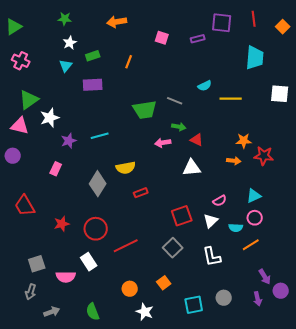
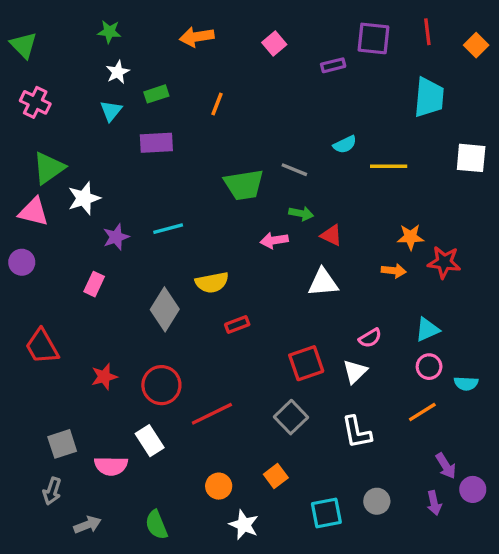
green triangle: (14, 27) -> (23, 45), turned -42
pink square: (162, 38) -> (274, 43), moved, turned 32
cyan semicircle: (236, 228) -> (466, 383), moved

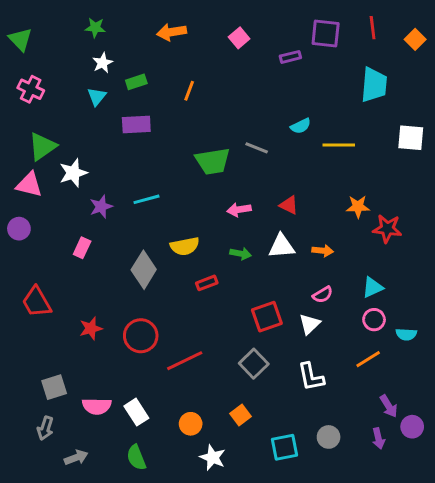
green arrow: (301, 213) -> (240, 254), moved
orange arrow: (394, 271) -> (323, 251), moved
white rectangle: (150, 441) -> (136, 412), moved

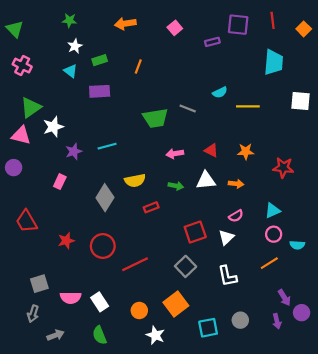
cyan triangle: (97, 97) -> (71, 71), turned -32
orange star: (358, 207) -> (246, 151), moved
orange square: (240, 415) -> (176, 304), size x1.6

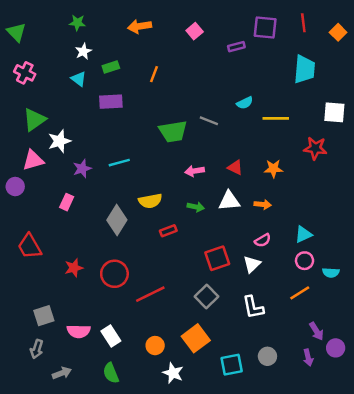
pink triangle: (21, 135) -> (33, 160), moved, turned -30
red star: (283, 168) -> (315, 148), moved

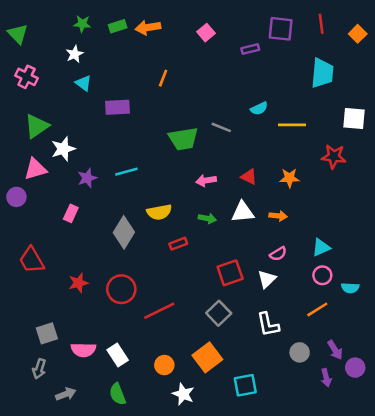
white star: (83, 51) -> (75, 54), moved
green rectangle: (111, 67) -> (118, 26), moved
gray circle: (267, 356) -> (300, 352), moved

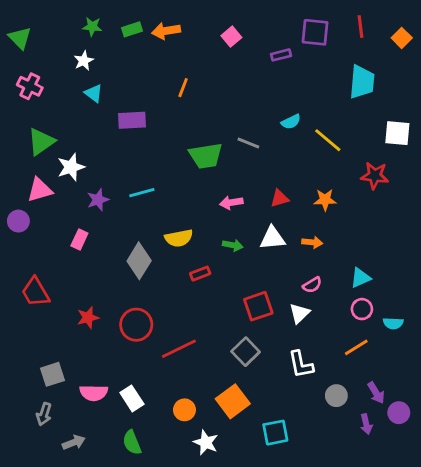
yellow line: (292, 125) -> (328, 140), turned 40
red triangle: (249, 177) -> (280, 198), turned -42

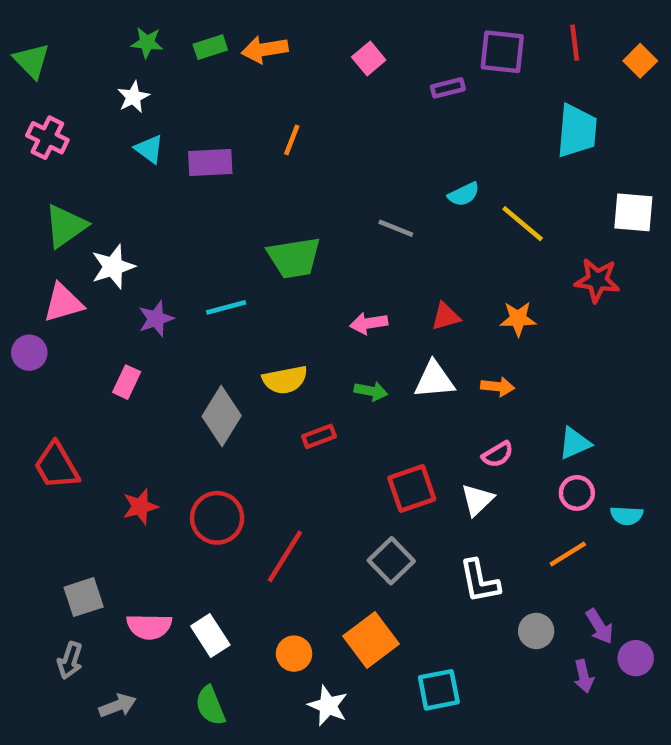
purple rectangle: (132, 120) -> (210, 163), moved
green trapezoid: (206, 156) -> (294, 258), moved
red line: (179, 349) -> (285, 556), turned -32

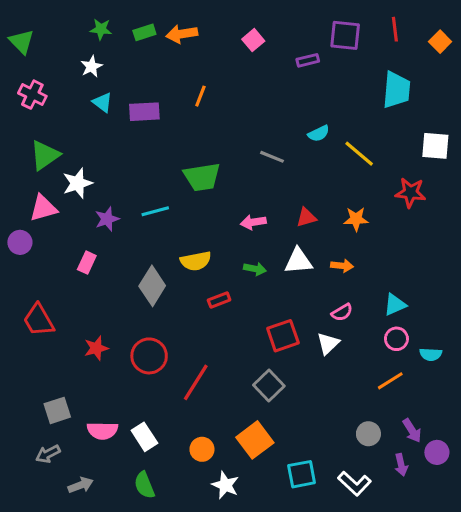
white L-shape: (480, 581) -> (354, 484), moved, turned -36
gray arrow: (70, 660) -> (48, 454), turned 45

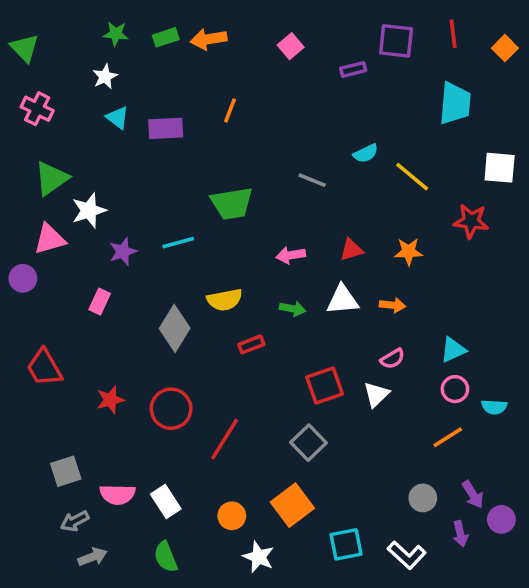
gray arrow: (48, 454) -> (75, 521), moved

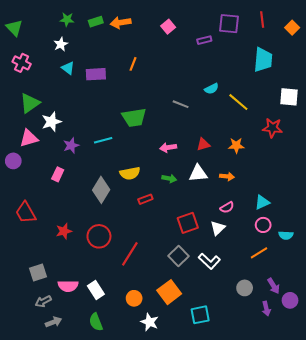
white L-shape: (407, 555) -> (209, 261), moved

